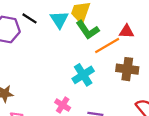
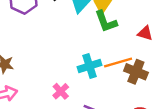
orange line: (107, 46) -> (118, 62), moved

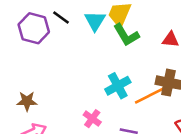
orange line: (118, 62) -> (149, 96), moved

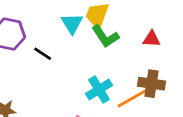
black line: (61, 17) -> (43, 54), moved

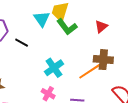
red triangle: (151, 39) -> (101, 27), turned -40
cyan cross: (99, 90) -> (54, 68), moved

